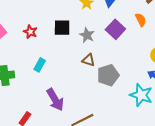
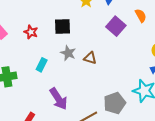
gray star: (87, 35) -> (68, 53), moved
gray pentagon: (108, 75) -> (115, 103), moved

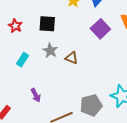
purple arrow: (58, 99) -> (36, 95), size x0.6

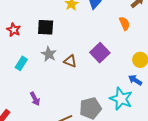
purple square: (100, 29) -> (100, 53), moved

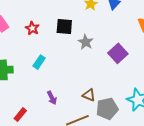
gray star: (49, 54) -> (86, 42), moved
brown triangle: (70, 61) -> (89, 95), moved

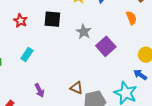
gray star: (86, 42) -> (84, 32), moved

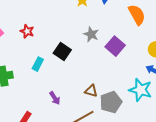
orange semicircle: (131, 18) -> (137, 15), size x1.5
black square: (52, 19) -> (62, 52), moved, turned 36

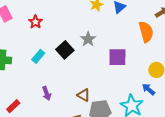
gray star: (91, 34) -> (88, 39), moved
purple square: (115, 46) -> (117, 57), turned 36

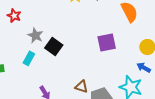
red star: (35, 22) -> (14, 16), moved
gray star: (88, 39) -> (35, 35), moved

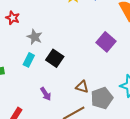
purple square: (107, 43) -> (106, 42), turned -36
black square: (54, 46) -> (55, 58), moved

